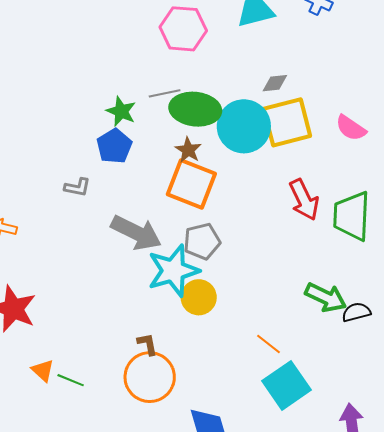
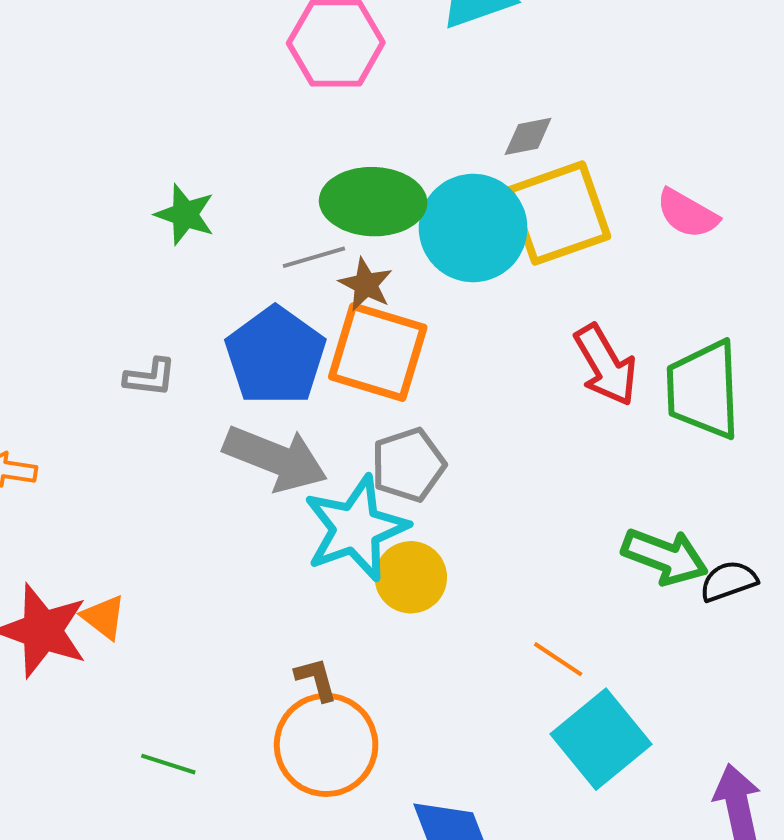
gray line: (165, 93) -> (314, 257), moved
green star: (121, 111) -> (185, 214), moved
blue pentagon: (114, 146) -> (275, 356), moved, size x1.4
orange triangle: (43, 370) -> (104, 617), moved

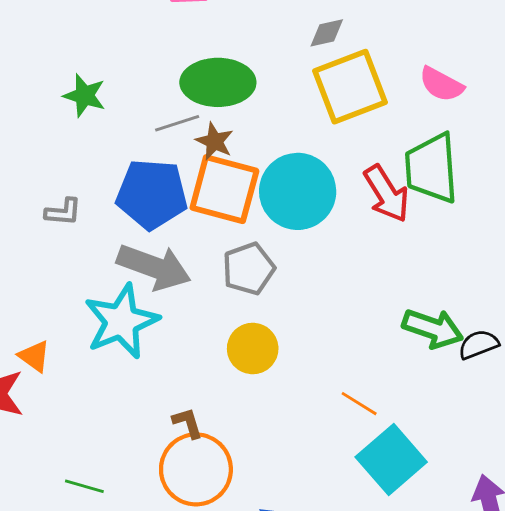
cyan circle: (473, 228) -> (298, 191), moved
blue pentagon: (275, 356) -> (152, 194), turned -30
green trapezoid: (703, 390) -> (432, 168), moved
cyan star: (356, 528) -> (121, 321), moved
orange triangle: (104, 617) -> (34, 356), moved

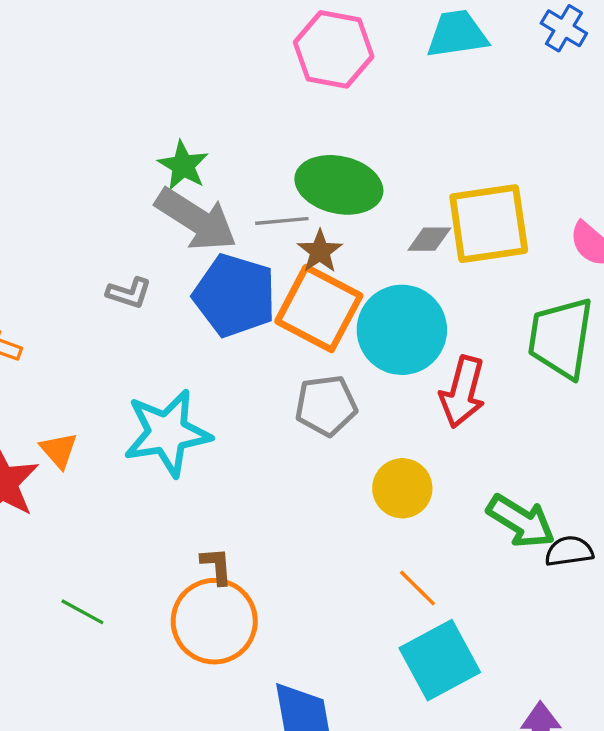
gray diamond: (327, 33) -> (429, 239), moved
red arrow: (387, 194) -> (463, 392), moved, turned 34
gray arrow: (154, 267) -> (196, 219), moved
yellow circle: (253, 349) -> (402, 488), moved

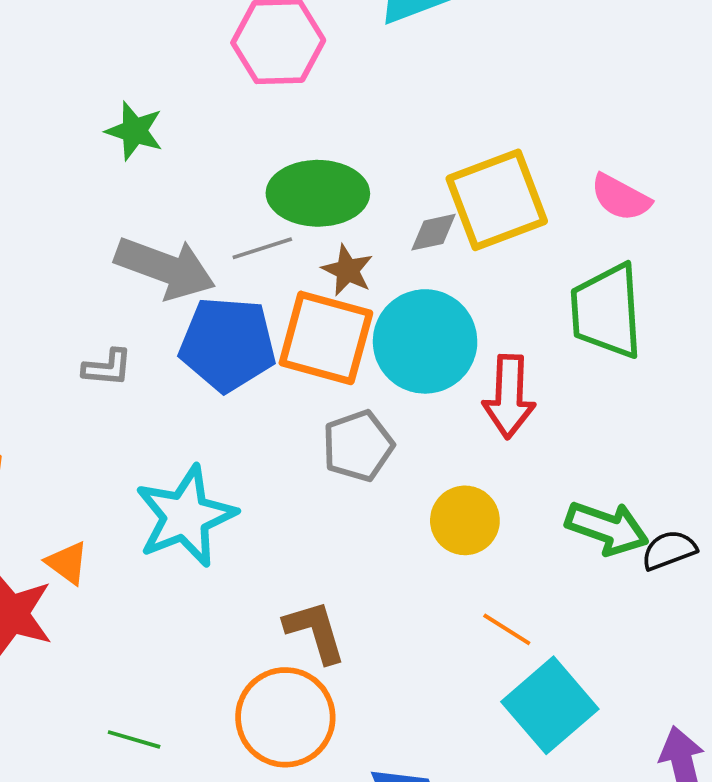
green star: (183, 165) -> (134, 131), moved
brown star: (320, 251) -> (347, 270), moved
brown L-shape: (217, 566) -> (315, 632), moved, size x1.5

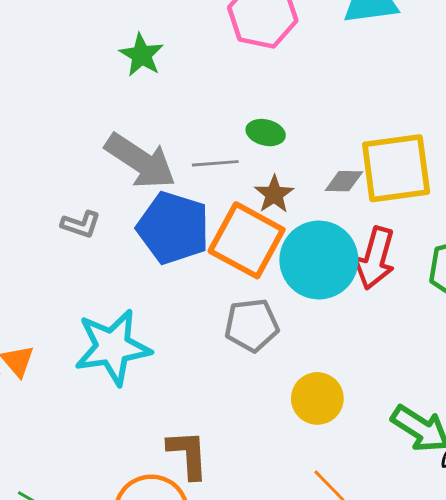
green ellipse: (318, 193) -> (266, 133), size x0.5
red arrow: (509, 397) -> (375, 258), moved

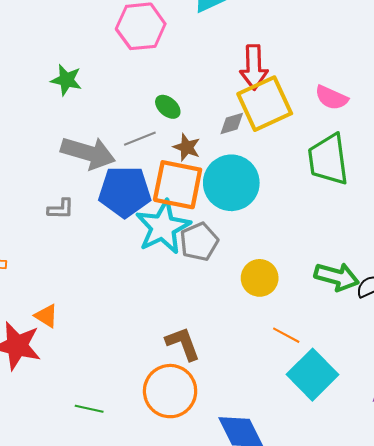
green ellipse: (266, 133) -> (168, 107), turned 45
red arrow: (375, 258) -> (254, 67), moved
cyan star: (113, 347) -> (163, 227), moved

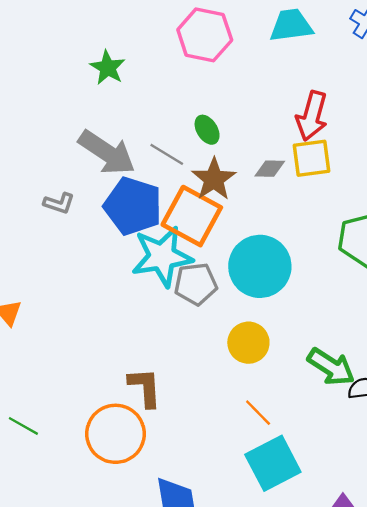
yellow square: (265, 104) -> (311, 158), size x0.7
gray line: (140, 139) -> (167, 154), turned 36
brown star: (187, 147) -> (214, 179), size x1.4
cyan circle: (231, 183) -> (260, 266), moved

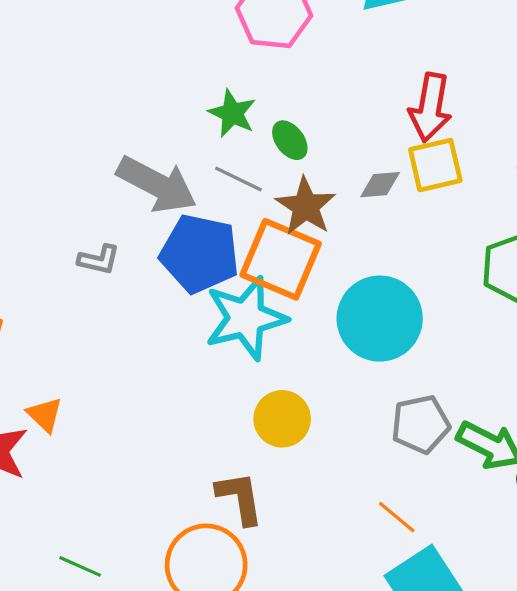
green star: (108, 68) -> (232, 113), moved
gray pentagon: (196, 284) -> (421, 424), moved
yellow circle: (248, 343) -> (282, 419), moved

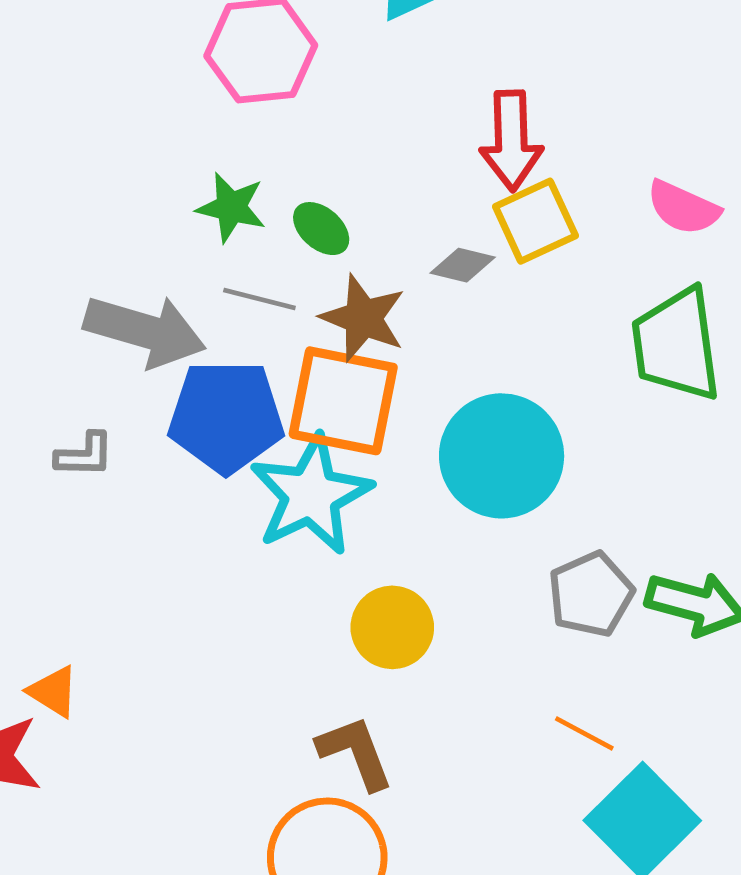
gray diamond: (380, 185) -> (463, 265), turned 30

